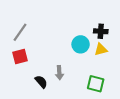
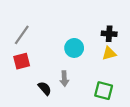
cyan circle: (81, 44) -> (74, 48), moved

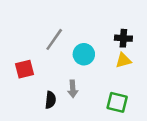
gray line: (22, 35) -> (54, 39), moved
black semicircle: (45, 88) -> (50, 100), turned 48

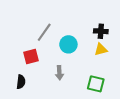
red square: (25, 69) -> (31, 57), moved
black semicircle: (50, 100) -> (21, 82), moved

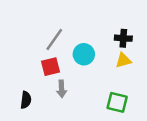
red square: (31, 57) -> (50, 67), moved
gray arrow: (59, 73) -> (62, 89), moved

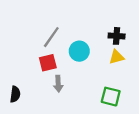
black semicircle: (26, 100) -> (15, 94), moved

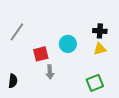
gray line: (51, 37) -> (17, 32), moved
green square: (111, 97) -> (95, 83), turned -36

